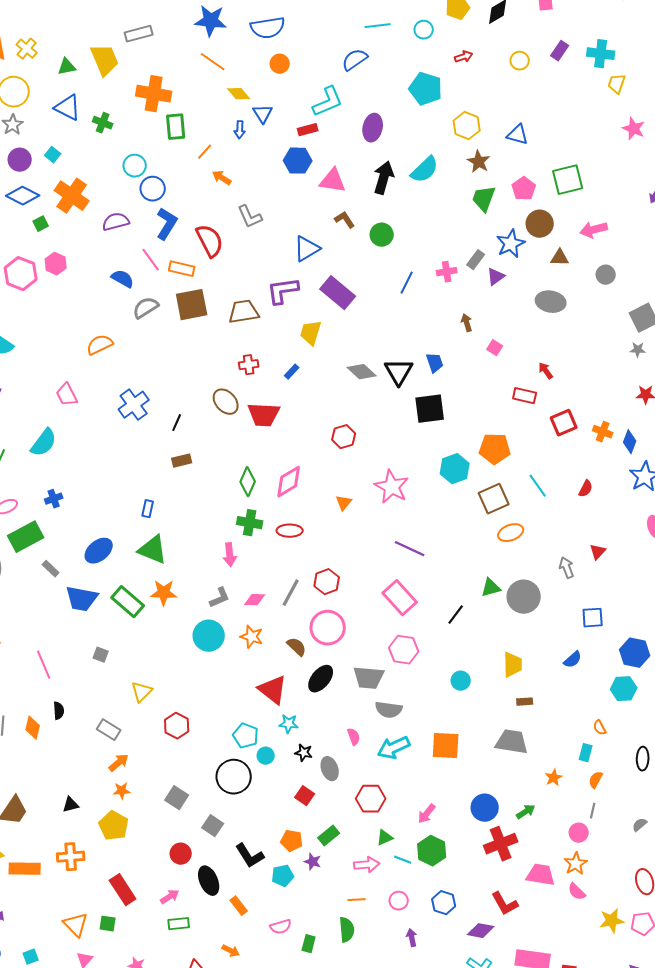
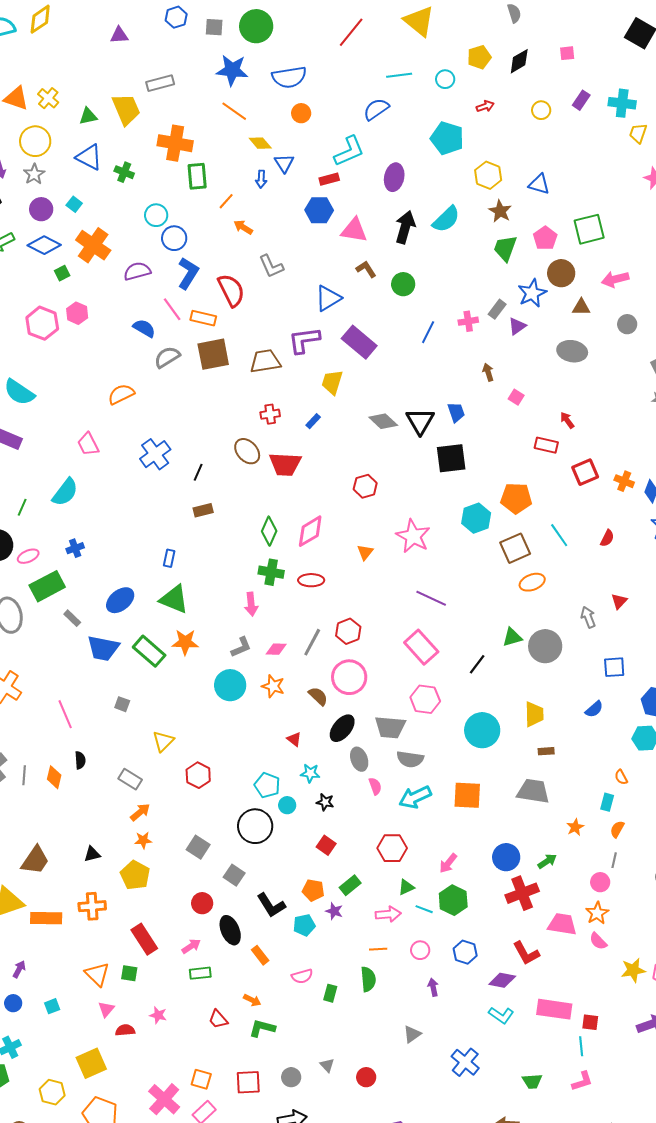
cyan circle: (461, 681) -> (482, 730), size x1.8
red triangle: (273, 690) -> (294, 739), size x0.5
gray ellipse: (330, 769) -> (359, 759), moved

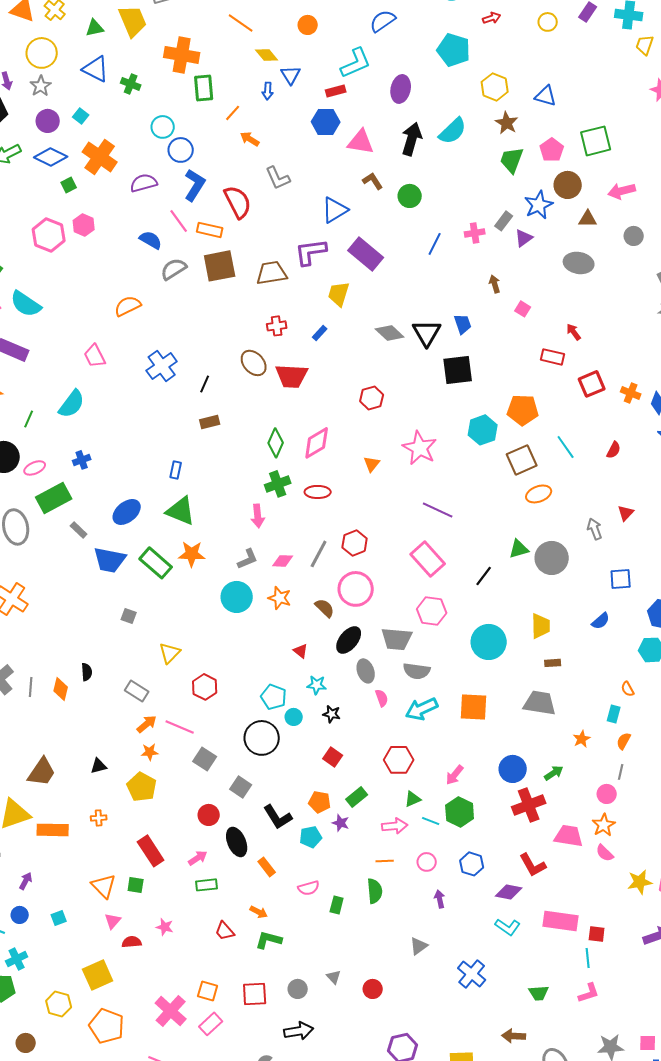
green cross: (271, 572) -> (278, 484), turned -30
pink line: (65, 714) -> (180, 727), moved, turned -44
orange cross: (92, 906) -> (99, 818), size x0.6

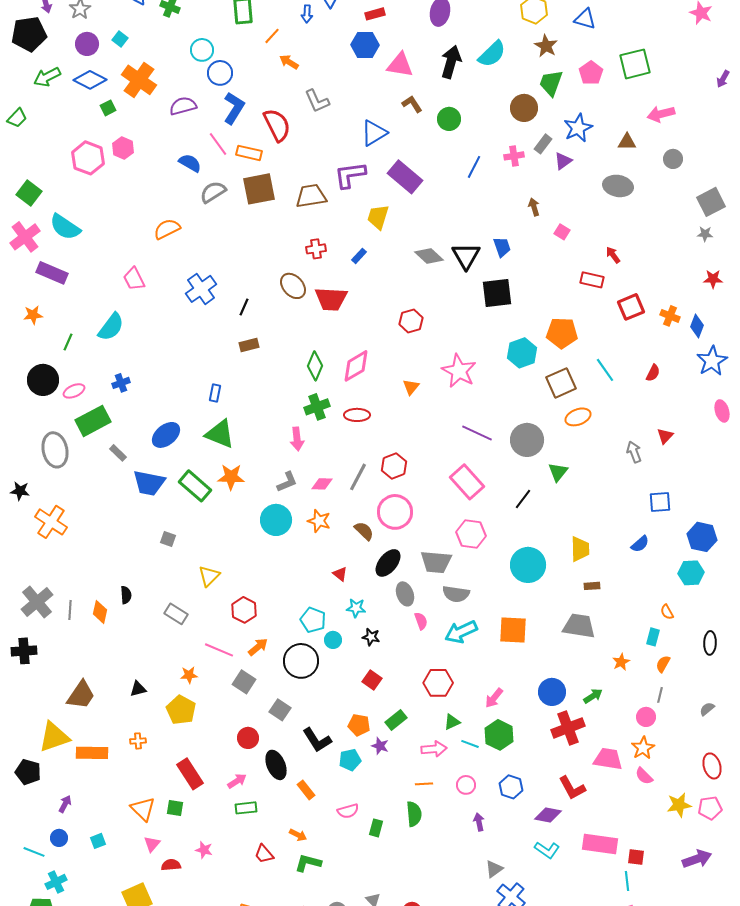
brown circle: (568, 185) -> (524, 108), moved
green triangle: (519, 549) -> (558, 472), turned -35
gray circle: (552, 558) -> (527, 440), moved
orange arrow: (147, 724) -> (258, 647), moved
gray triangle: (419, 946) -> (494, 869), moved

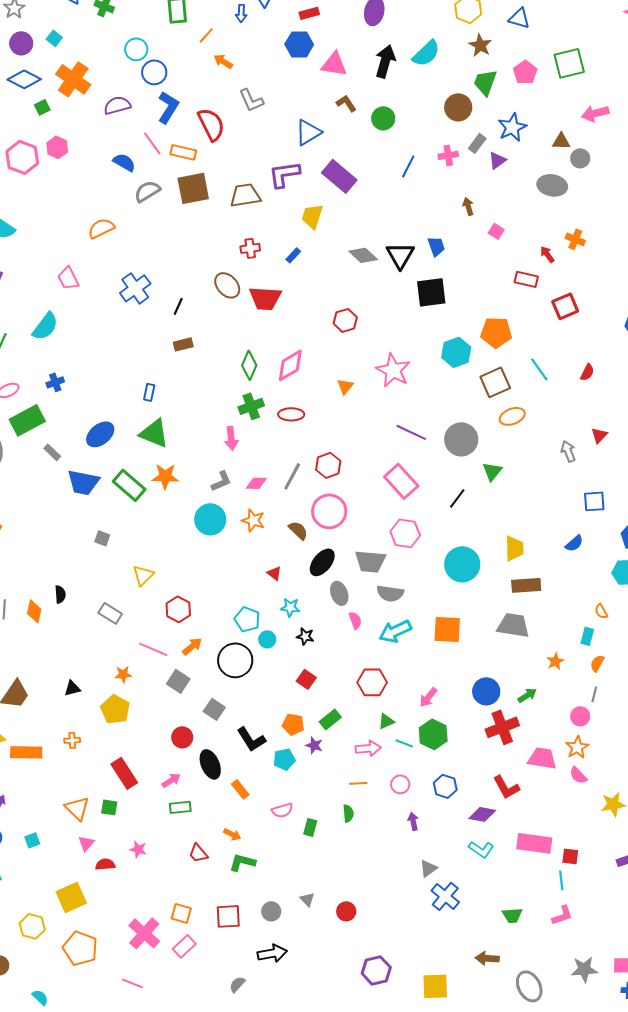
gray circle: (673, 159) -> (580, 158), moved
orange cross: (670, 316) -> (575, 239), moved
brown rectangle: (592, 586) -> (526, 585), size x1.8
green semicircle: (414, 814) -> (348, 813), size x0.7

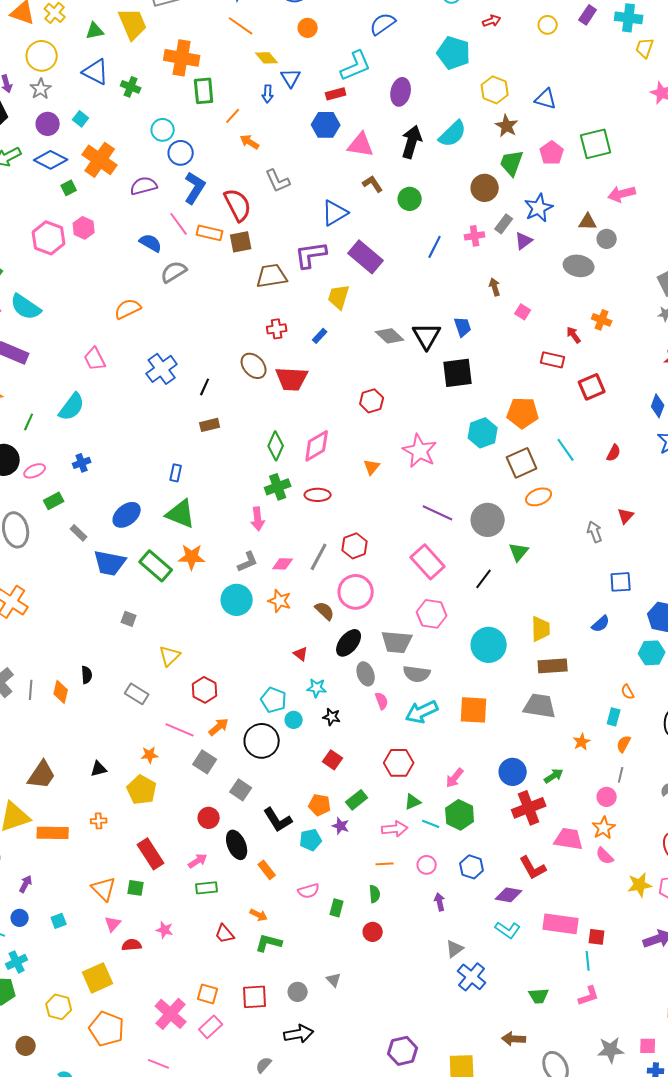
brown square: (193, 188) -> (241, 242), moved, size x0.7
green rectangle: (27, 420) -> (54, 501), size x0.6
red circle: (346, 911) -> (373, 932), moved

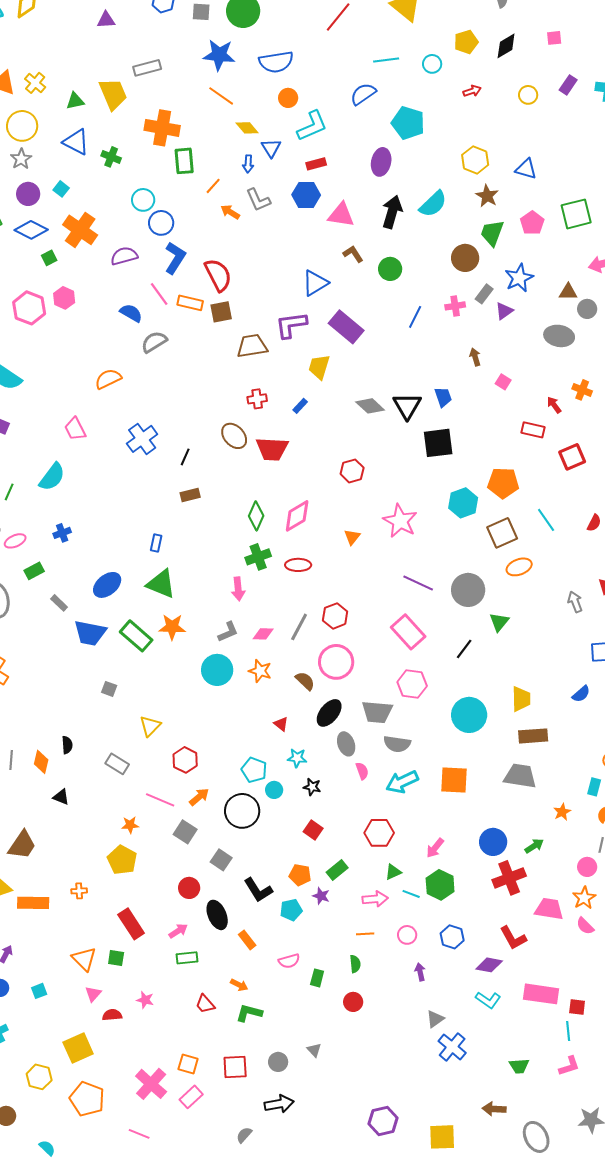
cyan pentagon: (454, 53) -> (408, 123), moved
cyan L-shape: (356, 66) -> (312, 126), moved
gray L-shape: (278, 181) -> (258, 200), moved
black triangle: (99, 769) -> (61, 797), moved, turned 36

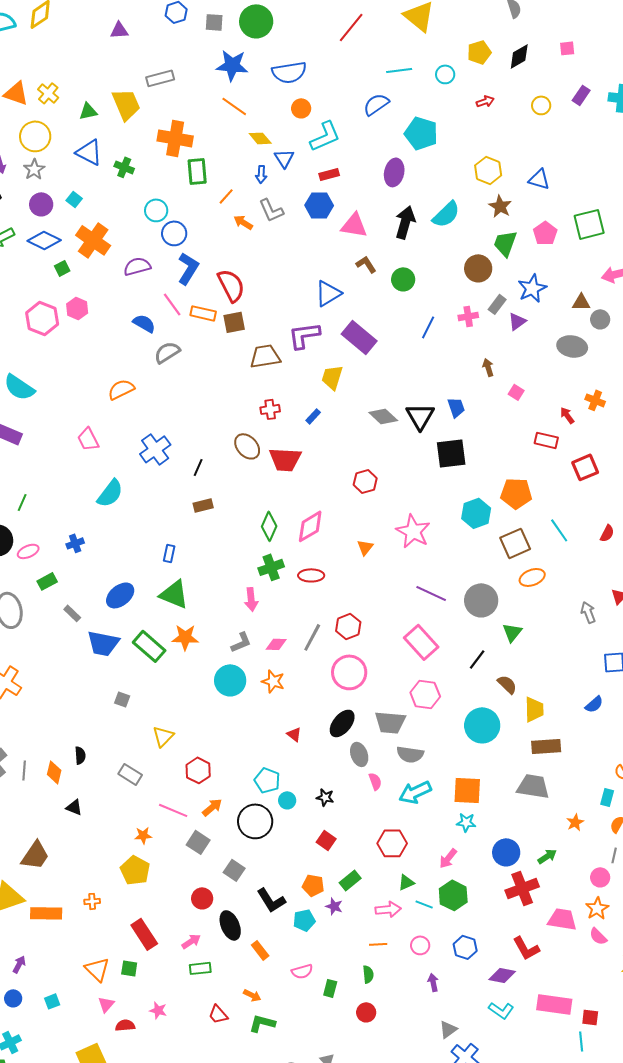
cyan semicircle: (52, 477) -> (110, 493), moved
brown semicircle: (305, 681) -> (507, 684), moved
cyan star: (297, 758) -> (466, 822), moved

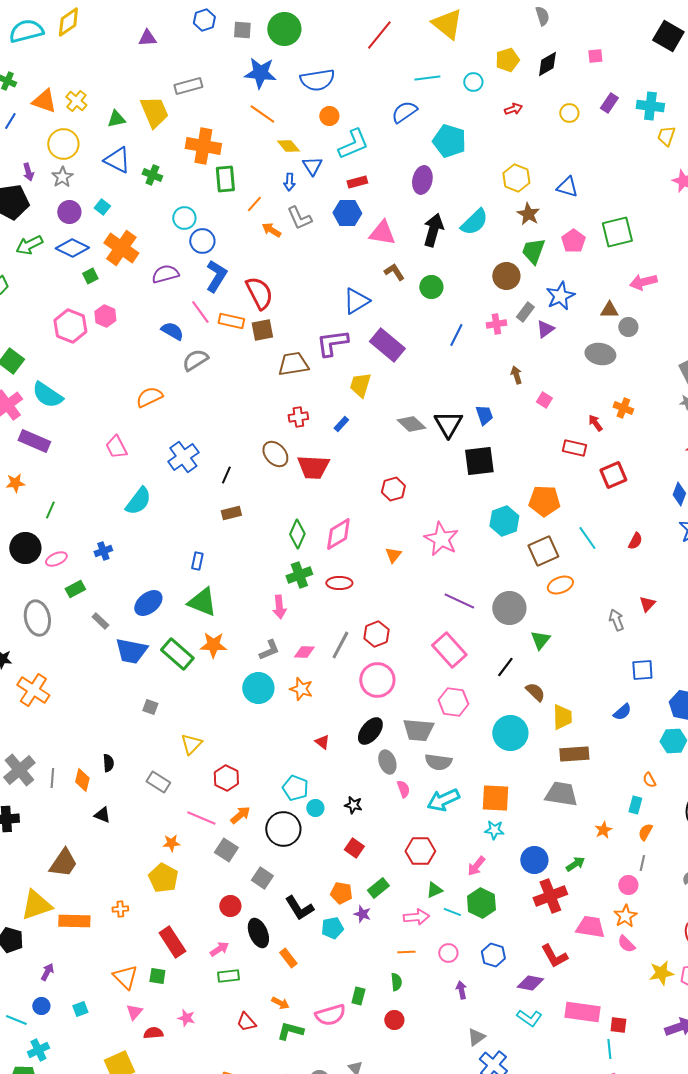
pink semicircle: (302, 971) -> (330, 1015), moved, size x1.4

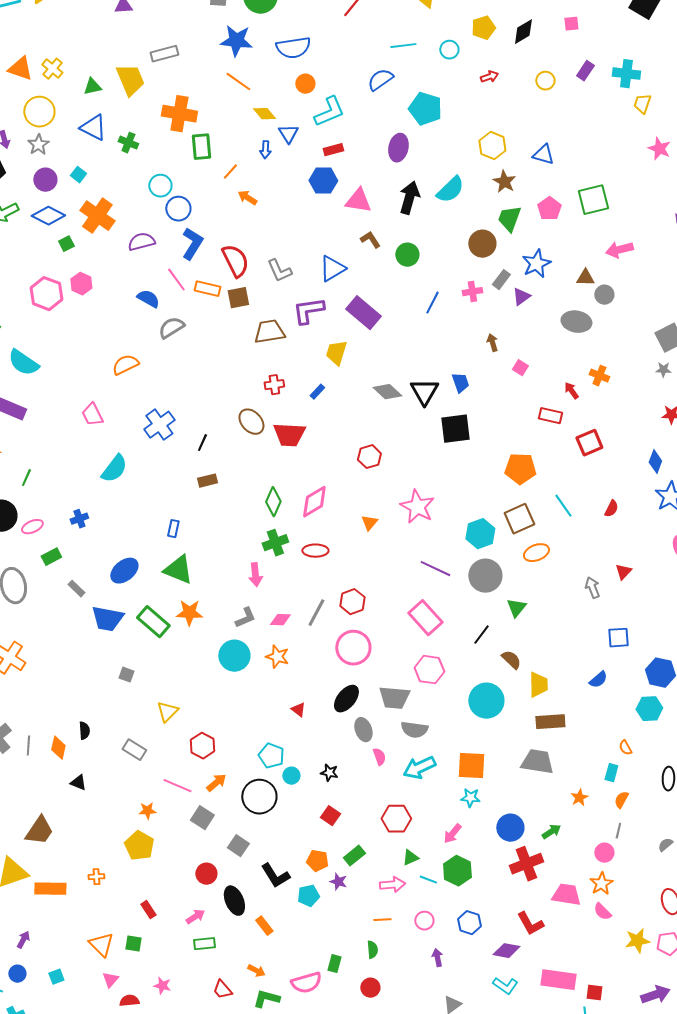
gray L-shape: (299, 218) -> (279, 271), moved
cyan hexagon: (504, 521) -> (480, 534), moved
red rectangle: (172, 942) -> (148, 910), size x0.6

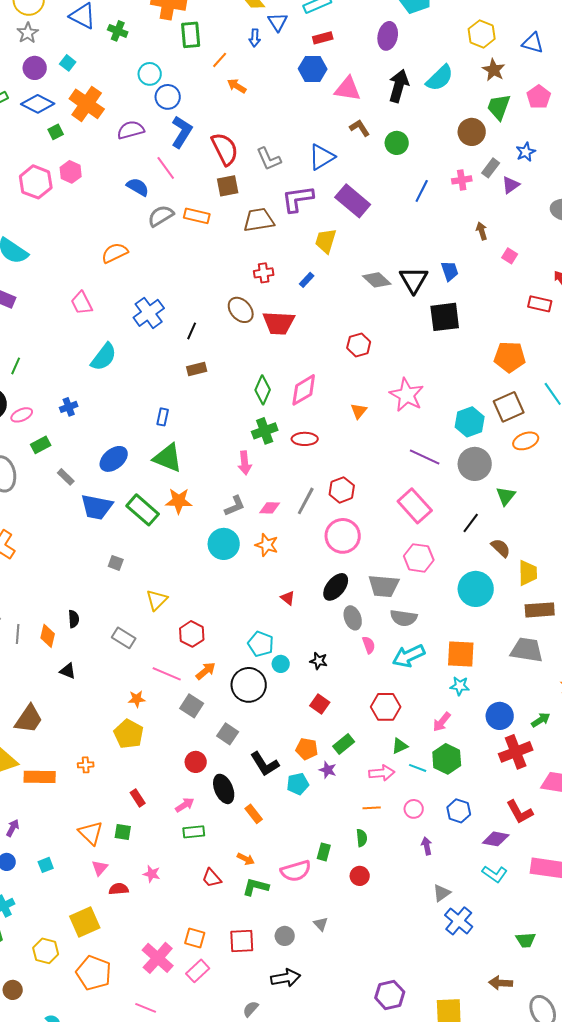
blue star: (536, 264) -> (526, 152), size x0.7
orange rectangle: (207, 289) -> (197, 216), moved

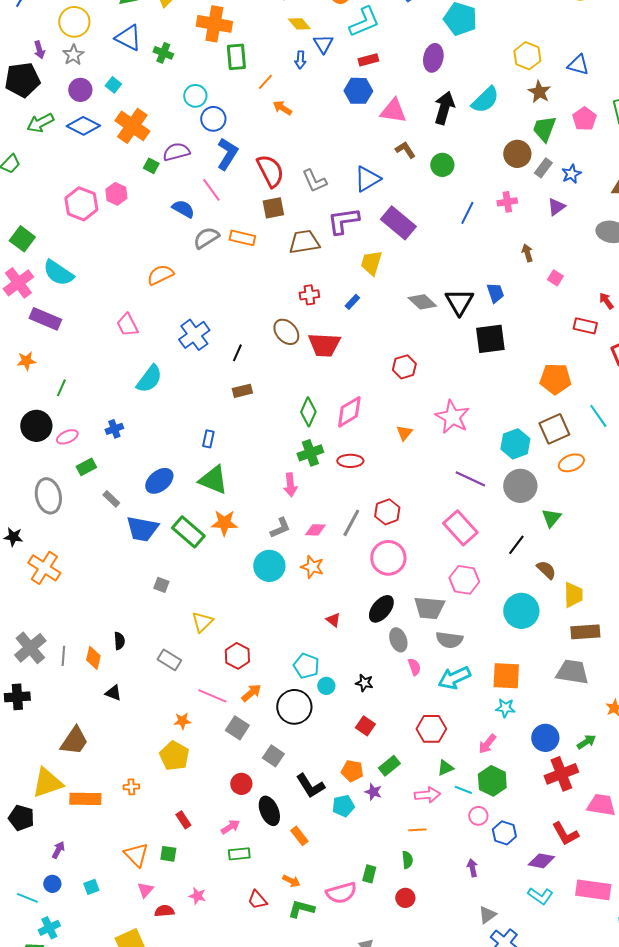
green square: (56, 132) -> (151, 166), moved, turned -35
gray rectangle: (491, 168) -> (543, 168), moved
pink circle: (414, 809) -> (478, 816), moved

